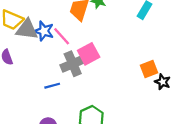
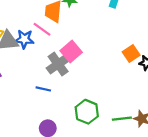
pink line: (62, 36) -> (42, 29), moved
blue line: (52, 86) -> (43, 89), turned 40

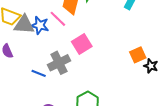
gray cross: (58, 64) -> (59, 63), moved
blue line: (43, 89) -> (39, 73), moved

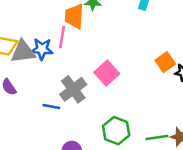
pink line: (58, 19) -> (62, 37), turned 66
pink square: (82, 44) -> (107, 73), moved

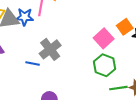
pink square: (107, 73) -> (104, 38), moved
green hexagon: (116, 131) -> (104, 65), moved

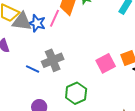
green hexagon: (104, 65) -> (76, 93), moved

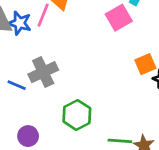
pink square: (106, 63) -> (119, 18), moved

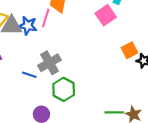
green hexagon: (77, 115) -> (64, 89), moved

